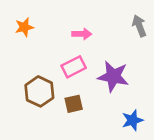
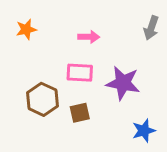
gray arrow: (139, 26) -> (151, 28), turned -140
pink rectangle: (74, 67) -> (80, 73), turned 30

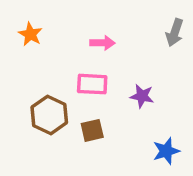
orange star: (26, 29) -> (30, 34), turned -30
purple star: (123, 83) -> (142, 96), size x0.6

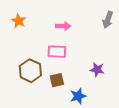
purple star: (142, 96) -> (97, 70), moved
blue star: (166, 151) -> (78, 96), moved

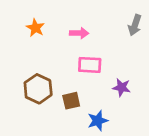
orange star: (19, 21) -> (35, 28), moved
pink rectangle: (57, 52) -> (90, 65), moved

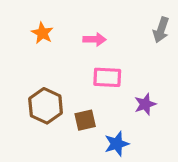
purple star: (122, 87) -> (145, 104), turned -30

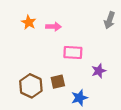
pink arrow: (95, 39) -> (53, 27), moved
brown hexagon: (46, 106) -> (31, 86), moved

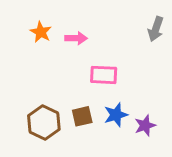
purple star: (99, 71) -> (145, 126), moved
blue star: (79, 98) -> (116, 115), moved

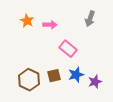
gray arrow: (156, 29) -> (90, 19), moved
pink rectangle: (104, 75) -> (68, 49), turned 36

